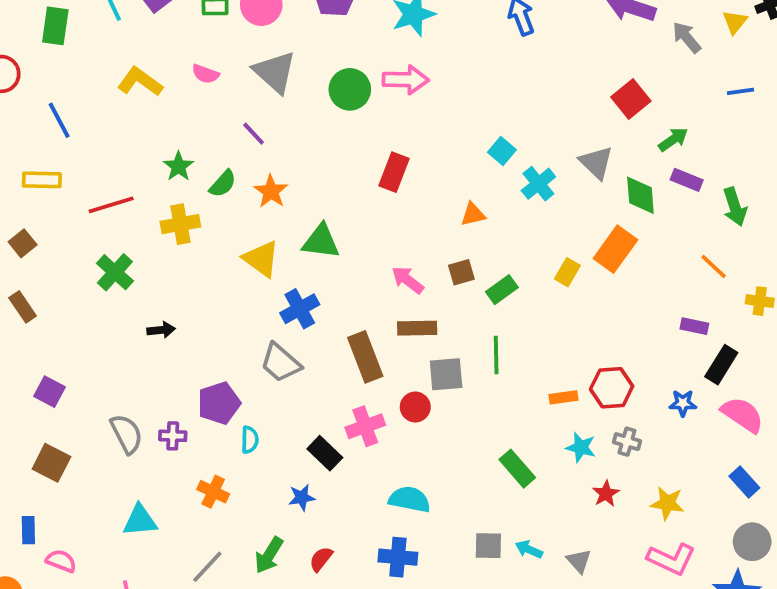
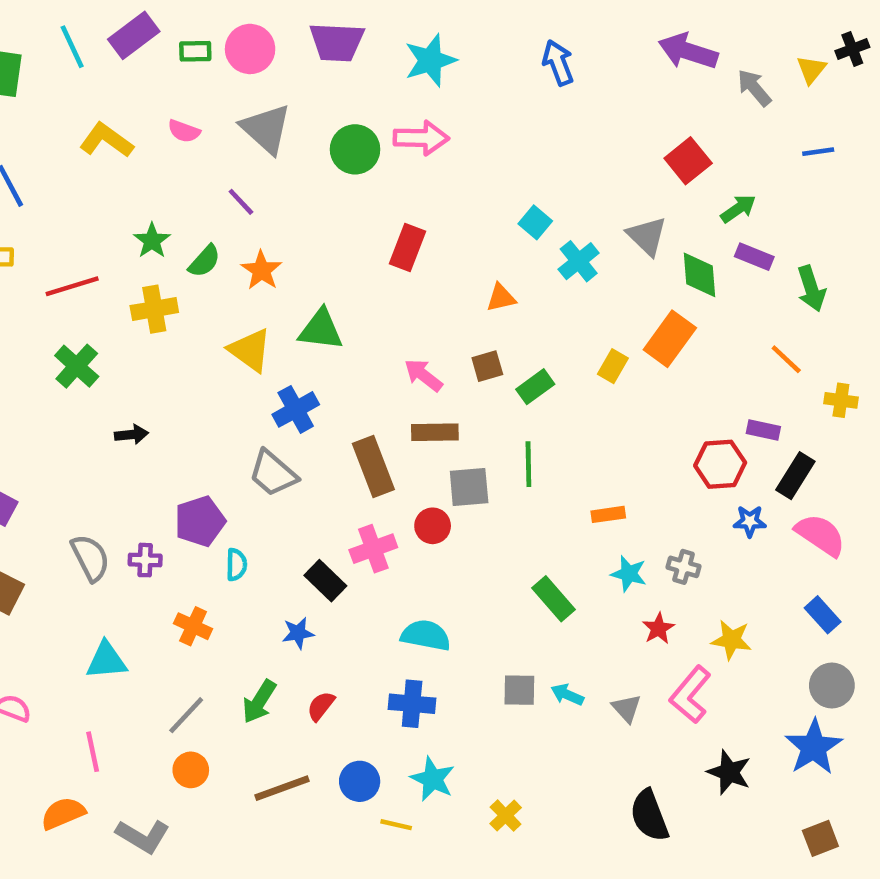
red hexagon: (612, 388) -> (720, 464), moved
pink L-shape: (671, 559) -> (690, 695), moved, turned 105

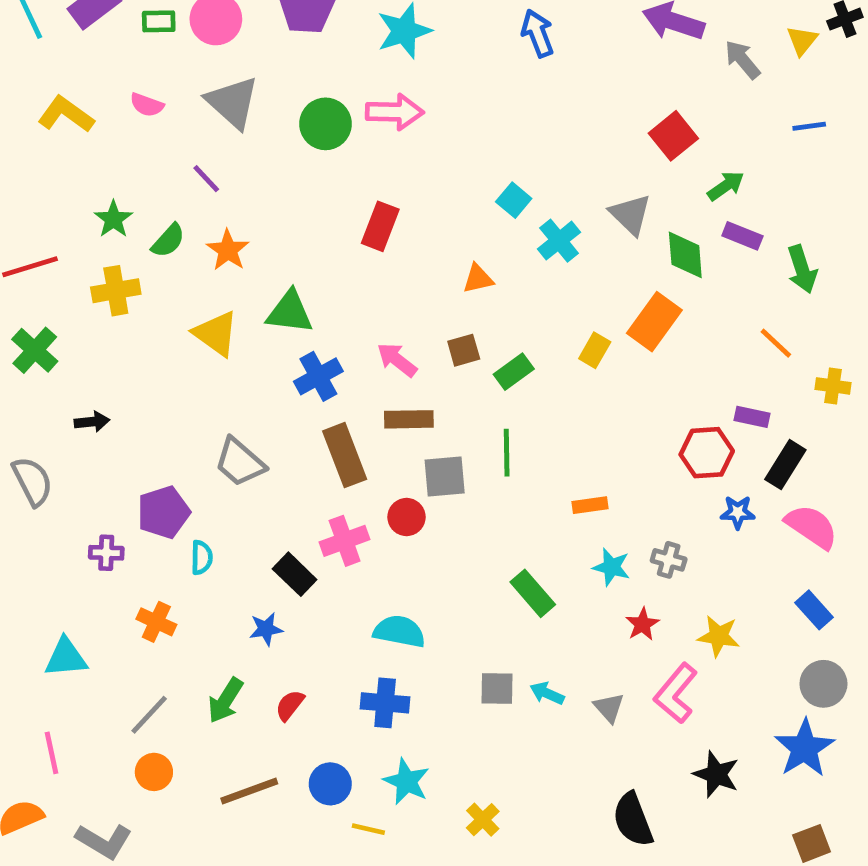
blue cross: (296, 409) -> (318, 376), moved
gray semicircle: (90, 558) -> (32, 481), moved

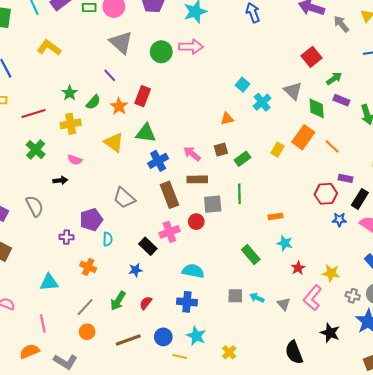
pink semicircle: (147, 105) -> (75, 160), moved
red rectangle: (380, 226) -> (143, 96), moved
orange line: (776, 343) -> (332, 146), moved
gray cross: (669, 560) -> (353, 296), moved

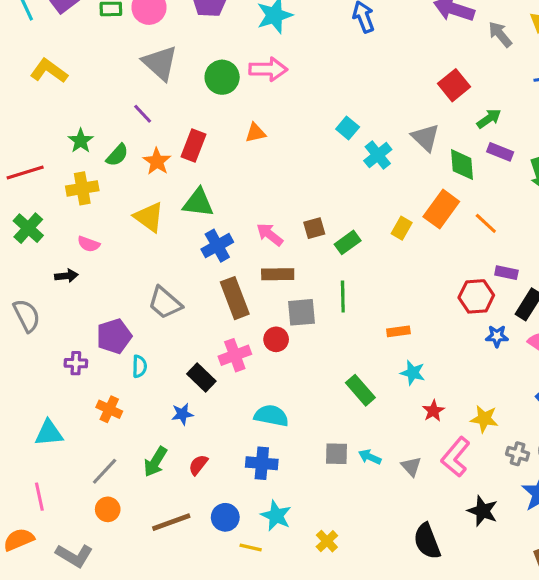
orange triangle: (227, 119) -> (255, 133), moved

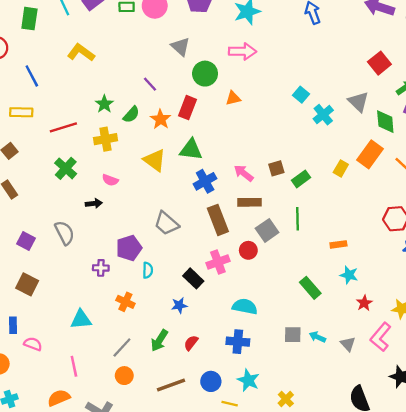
gray triangle: (160, 63) -> (180, 47), moved, size x0.7
green circle: (222, 77) -> (205, 74), moved
gray square: (302, 312) -> (267, 230), turned -30

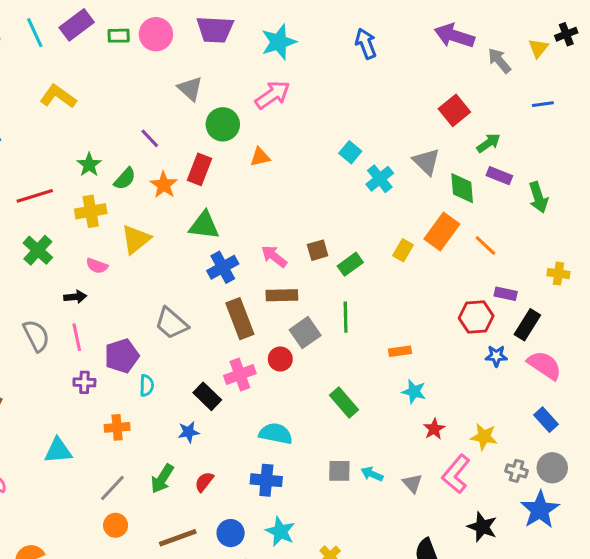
pink arrow: (242, 51) -> (273, 95), turned -36
yellow triangle: (155, 160) -> (136, 239), moved, turned 45
green rectangle: (310, 288) -> (344, 403), moved
orange cross: (125, 302) -> (117, 427), turned -30
pink line: (74, 366) -> (77, 337), moved

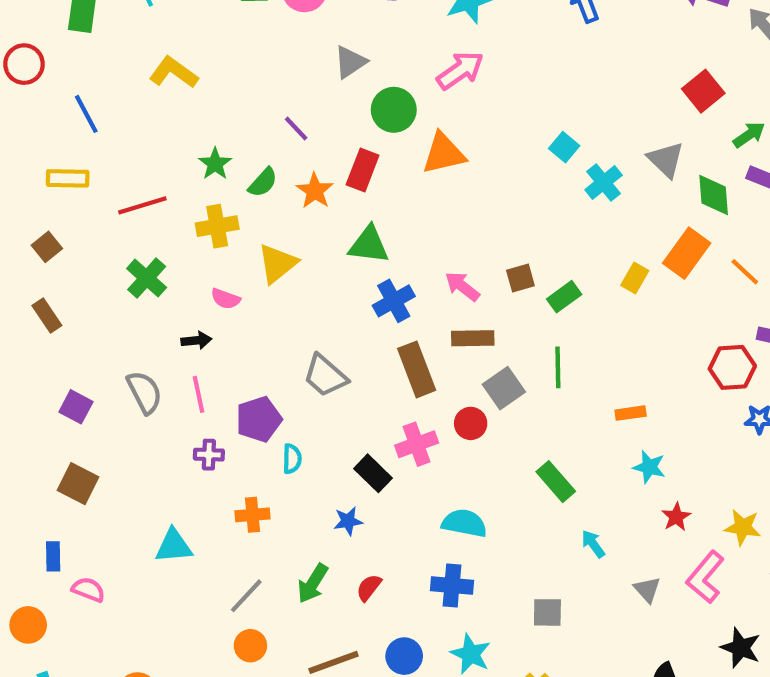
gray triangle: (190, 89) -> (350, 62), turned 44
orange triangle: (260, 157) -> (444, 153), size x1.6
gray square: (339, 471) -> (547, 612), moved
cyan arrow: (372, 474) -> (593, 544), moved, turned 30

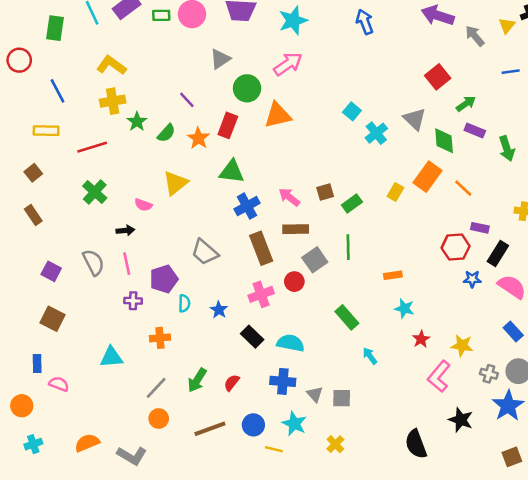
yellow cross: (217, 226) -> (113, 101), moved
black rectangle: (373, 473) -> (252, 337), moved
blue star: (348, 521) -> (219, 310), moved, turned -30
gray triangle: (647, 590) -> (315, 394), moved

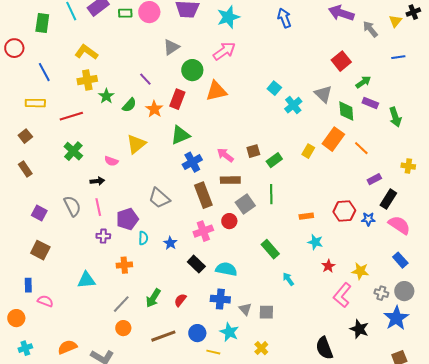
green triangle: (232, 172) -> (180, 135), turned -30
purple rectangle: (480, 228) -> (374, 179), turned -40
red hexagon: (456, 247) -> (344, 211), moved

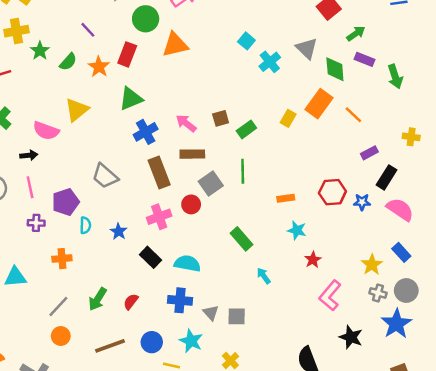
pink semicircle: (111, 161) -> (46, 131), size x1.5
yellow star: (360, 271) -> (372, 265), moved, turned 30

